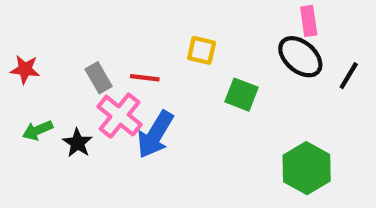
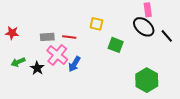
black line: (349, 76) -> (167, 36), turned -72
gray rectangle: (99, 78) -> (47, 37), turned -64
blue arrow: (155, 134) -> (74, 64), size x0.7

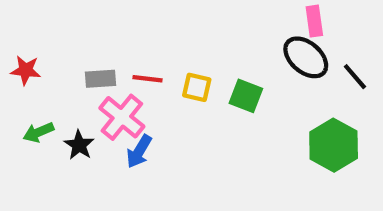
yellow square: (96, 24) -> (197, 87), moved
blue arrow: (74, 64) -> (139, 151), moved
green hexagon: (147, 80) -> (334, 145), moved

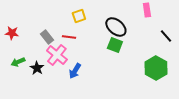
black ellipse: (306, 57) -> (116, 27), moved
gray rectangle: (100, 79) -> (47, 37), turned 56
yellow square: (197, 87) -> (79, 16), moved, turned -32
blue arrow: (139, 151) -> (75, 71), moved

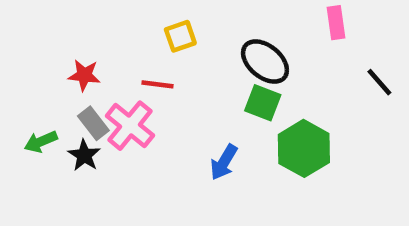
red star: (12, 33) -> (84, 75), moved
gray rectangle: (47, 37) -> (93, 123), moved
green hexagon: (156, 68) -> (304, 148), moved
blue arrow: (75, 71) -> (224, 162), moved

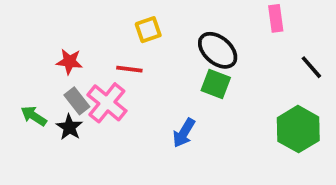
green arrow: (41, 142) -> (34, 116), turned 56
green hexagon: (304, 148) -> (298, 129), moved

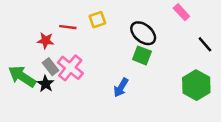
pink rectangle: (276, 18) -> (181, 12), turned -35
red line: (129, 69) -> (68, 27), moved
green arrow: (34, 116) -> (22, 76), size x1.6

